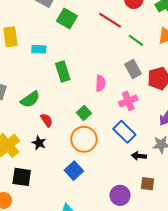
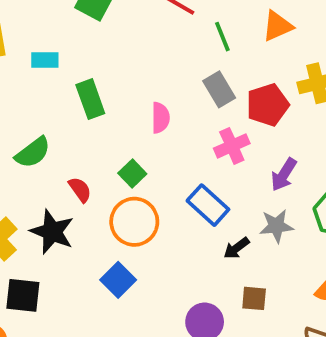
green line: (136, 40) -> (222, 37), turned 35
pink cross: (128, 101) -> (232, 146), moved
red semicircle: (47, 120) -> (80, 190), moved
black star: (39, 143) -> (52, 232), size x1.6
black arrow: (139, 156) -> (236, 248), turned -40

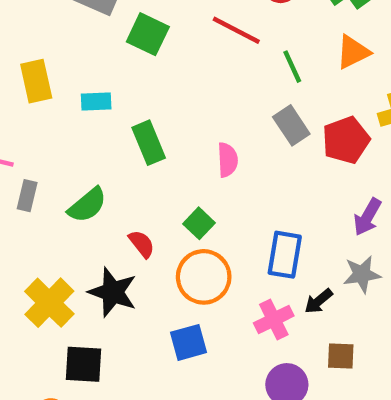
pink cross: (232, 146) -> (274, 319), moved
blue rectangle: (208, 205) -> (285, 255), turned 60
blue square: (118, 280) -> (189, 342), turned 32

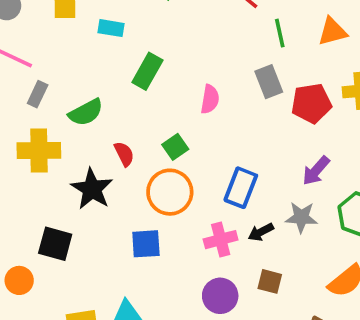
green rectangle: (149, 143) -> (147, 71), turned 40
yellow cross: (49, 303) -> (39, 150), moved, turned 33

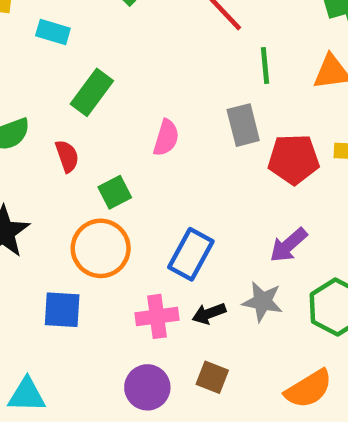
red semicircle: (124, 154) -> (67, 156), moved

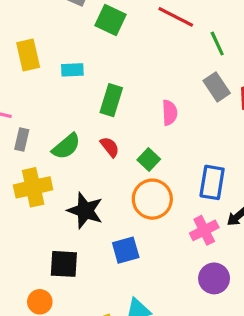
blue square: (62, 310) -> (126, 250), moved

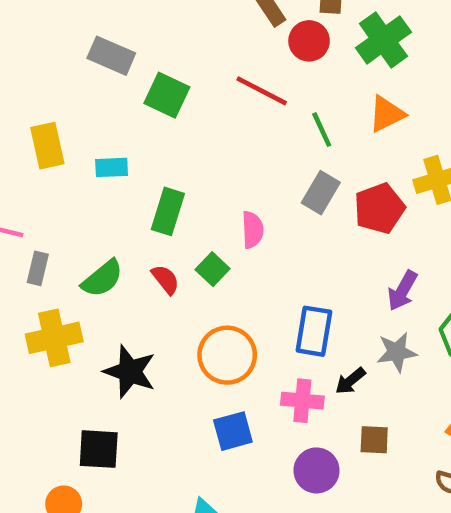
gray rectangle: (217, 87) -> (321, 193), turned 64
green square: (149, 160) -> (213, 269), moved
pink cross: (204, 230) -> (302, 401), turned 32
blue square: (126, 250) -> (233, 431), moved

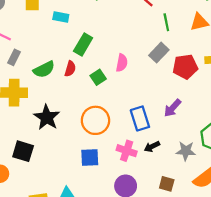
red semicircle: (165, 279) -> (70, 69), moved, turned 42
purple arrow: (403, 291) -> (172, 108), moved
blue rectangle: (314, 331) -> (140, 119), turned -40
gray star: (397, 352) -> (186, 151), moved
brown square: (374, 440) -> (167, 184), moved

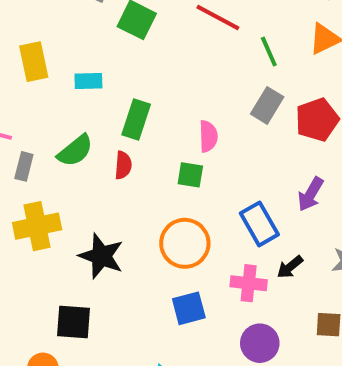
green semicircle: (44, 69) -> (75, 151), moved
green square: (98, 77) -> (190, 175), moved, turned -35

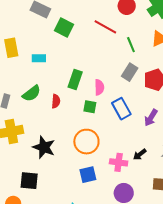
green rectangle: (136, 120) -> (75, 79), moved
blue rectangle: (259, 224) -> (121, 109), moved

